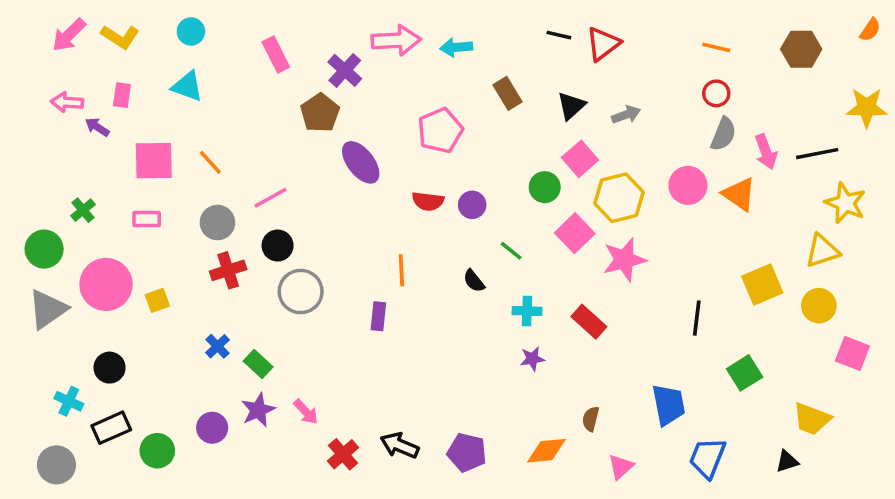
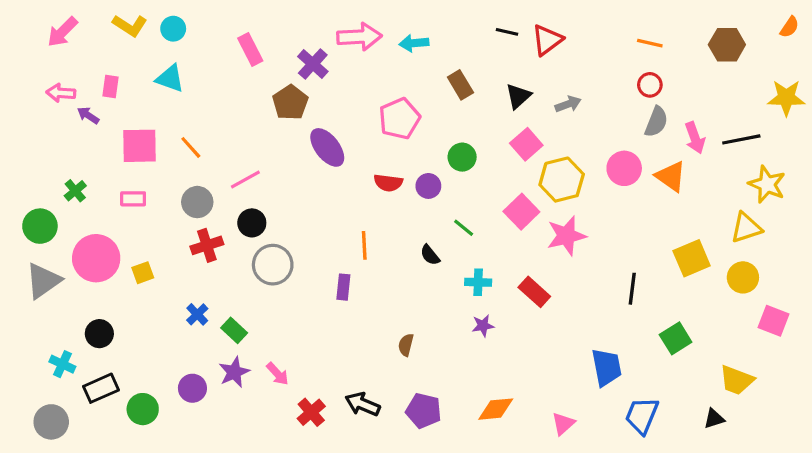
yellow L-shape: (120, 37) -> (130, 25), moved
green circle: (545, 187) -> (462, 157), moved
brown semicircle: (591, 419) -> (406, 345), moved

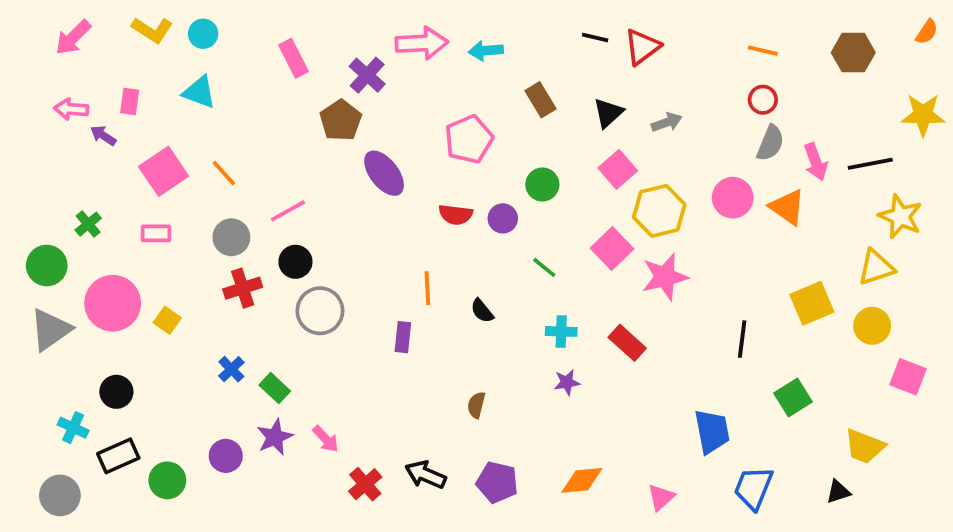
pink square: (139, 146) -> (164, 171), turned -33
black semicircle: (430, 255) -> (482, 311), moved
yellow square: (143, 273) -> (167, 320), turned -35

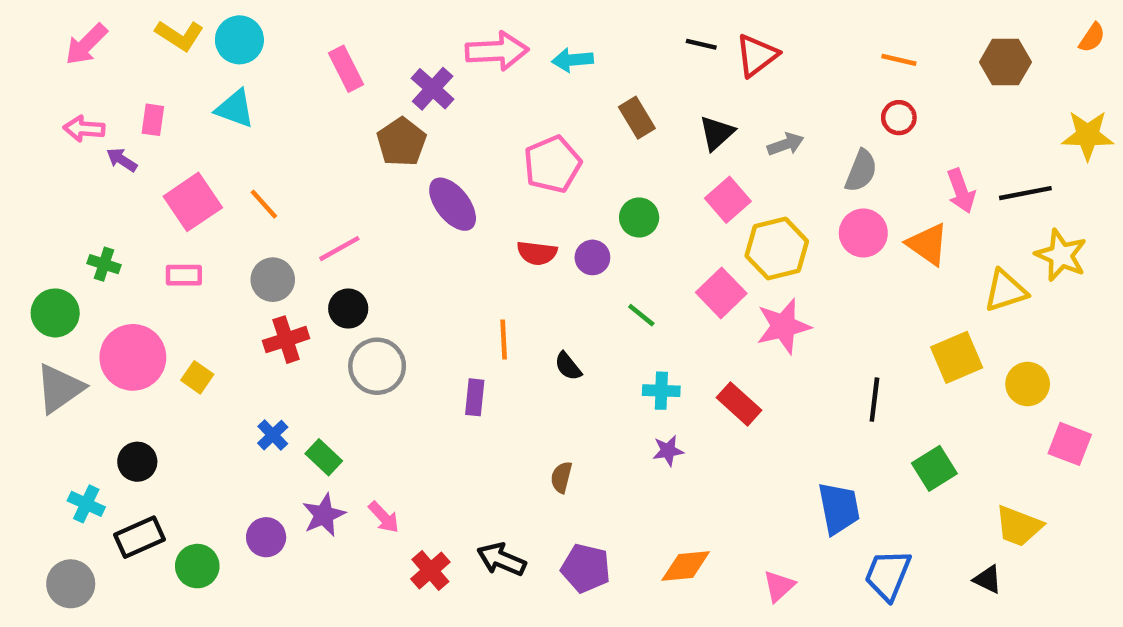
cyan circle: (203, 34) -> (239, 40), size x1.4
gray semicircle: (770, 143) -> (861, 171), moved
green cross: (88, 224) -> (104, 264), turned -32
yellow triangle: (876, 267) -> (1005, 291), moved
black triangle: (838, 492) -> (988, 579), turned 44

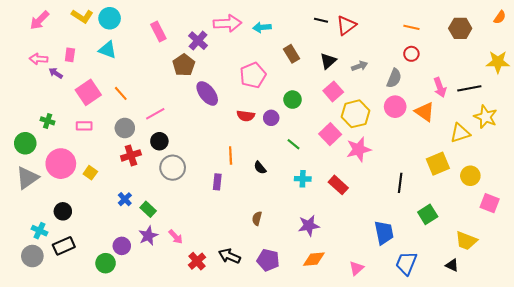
purple star: (668, 451) -> (309, 226), moved, size x1.5
green circle: (197, 566) -> (106, 263), moved
gray circle: (71, 584) -> (32, 256), moved

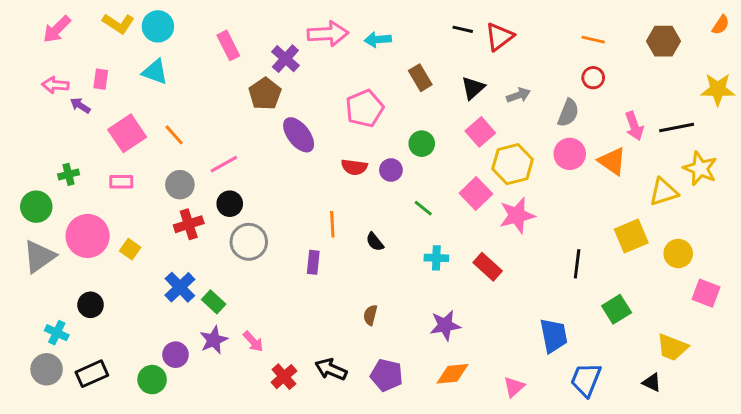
green cross: (48, 121) -> (69, 174), turned -32
blue cross: (125, 199) -> (180, 287), size x1.5
black rectangle: (64, 246) -> (92, 374), moved

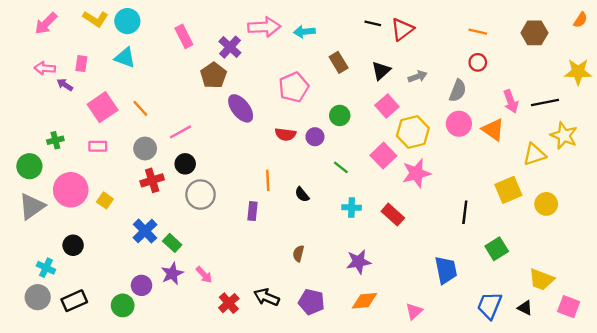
pink square: (706, 293) -> (569, 307), moved
blue trapezoid: (586, 380) -> (490, 305), moved

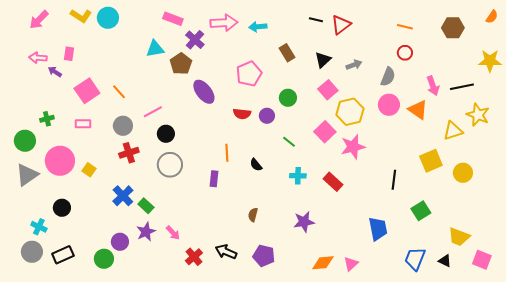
pink rectangle: (184, 36) -> (173, 19), moved, turned -42
cyan triangle: (125, 58) -> (155, 49), moved, turned -30
black circle: (185, 164) -> (166, 134), moved
orange diamond: (365, 301) -> (323, 263), moved

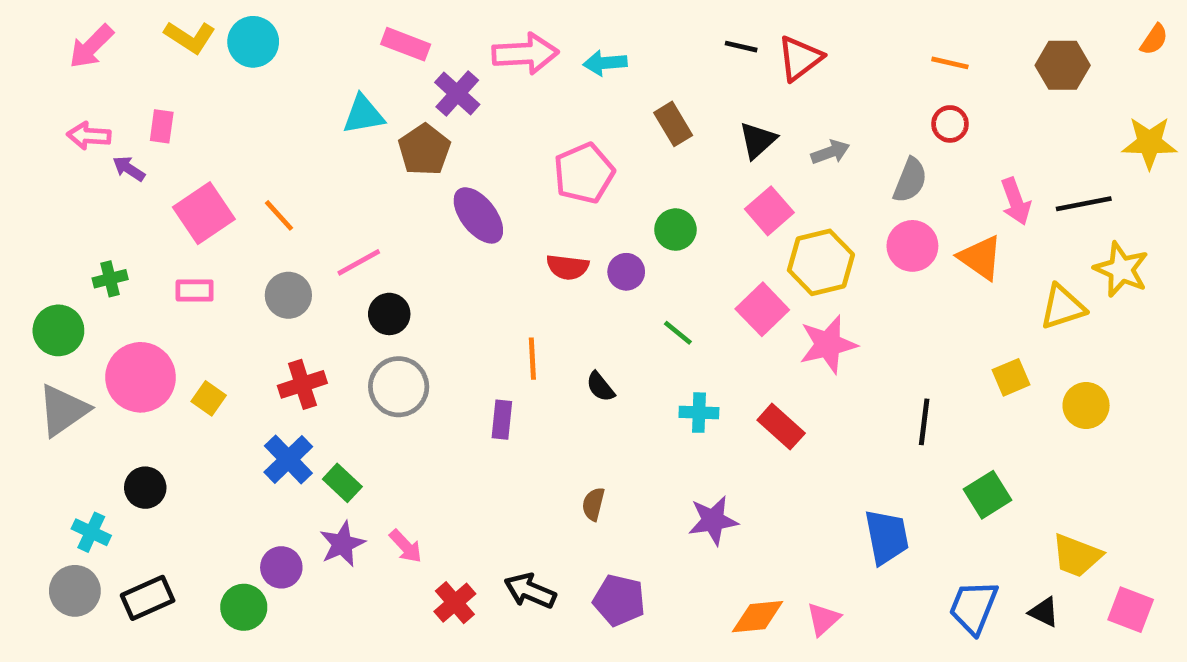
red cross: (129, 153) -> (302, 384), moved
yellow square: (431, 161) -> (1011, 377), size x0.7

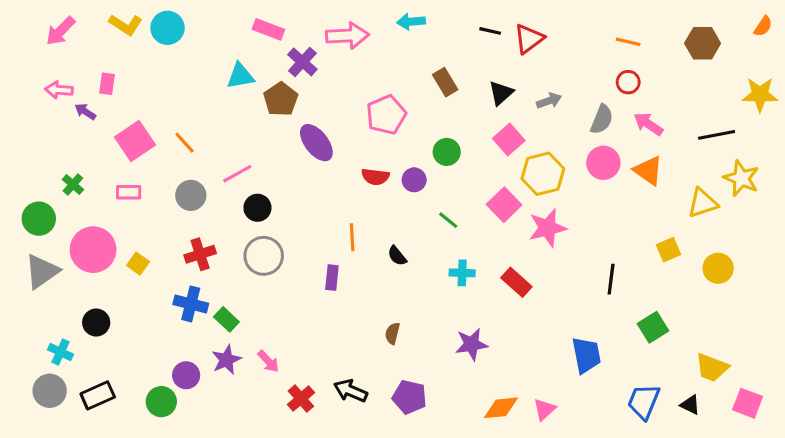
cyan arrow: (605, 63) -> (411, 22), moved
pink arrow: (1016, 201) -> (648, 124), moved, turned 144
green cross: (110, 279) -> (73, 184), turned -35
blue cross: (288, 459) -> (191, 304), turned -32

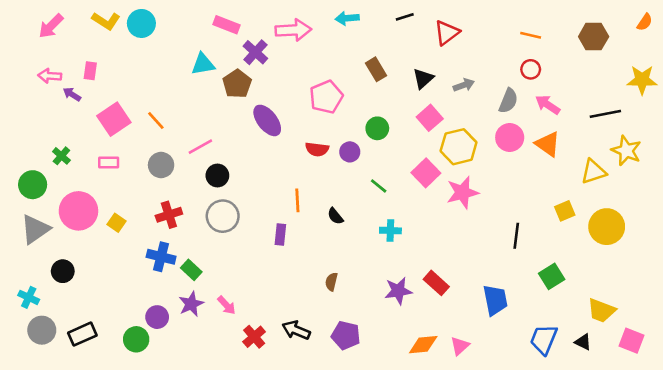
black line: (490, 31) -> (405, 17), moved, turned -30
yellow circle: (718, 268) -> (607, 227), size x1.4
red rectangle: (516, 282) -> (436, 283), moved
black circle: (96, 323) -> (63, 271), moved
cyan cross: (60, 352) -> (29, 297), moved

